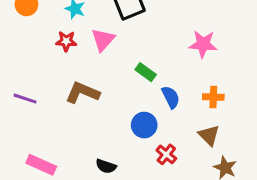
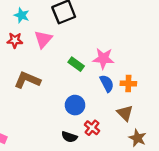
pink star: (203, 44) -> (103, 58), moved
blue semicircle: (171, 97) -> (107, 83), moved
black semicircle: (106, 166) -> (69, 137), moved

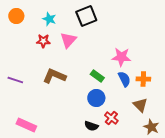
green rectangle: (76, 64) -> (97, 76), moved

